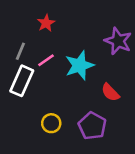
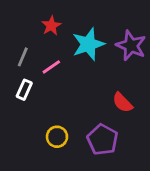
cyan star: (79, 65) -> (88, 44), moved
white rectangle: (22, 81) -> (24, 90), size x0.6

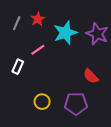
gray line: (23, 57) -> (17, 23), moved
purple pentagon: (103, 140) -> (76, 104), turned -30

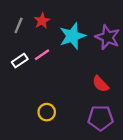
white rectangle: (18, 67) -> (20, 61), moved, turned 32
purple pentagon: (76, 104) -> (101, 118), moved

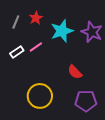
red semicircle: (101, 84) -> (75, 72), moved
yellow circle: (47, 112) -> (40, 96), size x1.6

